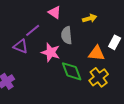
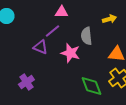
pink triangle: (55, 12) -> (61, 12), moved, turned -32
green diamond: (72, 71) -> (91, 86), moved

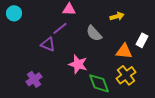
gray semicircle: (86, 36) -> (94, 33), turned -36
pink star: (70, 53) -> (78, 64), moved

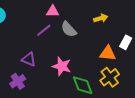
gray semicircle: (94, 33) -> (69, 29), moved
purple triangle: (48, 44) -> (29, 59), moved

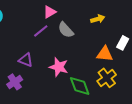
pink triangle: (53, 11) -> (50, 12), turned -32

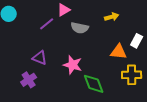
gray semicircle: (66, 30) -> (80, 28), turned -36
purple line: (41, 31) -> (47, 24), moved
yellow cross: (107, 78) -> (132, 75), moved, turned 36

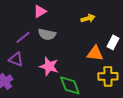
purple line: (47, 24) -> (23, 37), moved
gray semicircle: (80, 28) -> (47, 34), moved

